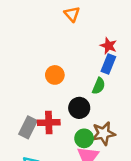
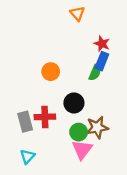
orange triangle: (72, 14) -> (77, 13), moved
green semicircle: (99, 86) -> (95, 73), moved
gray rectangle: (28, 127) -> (25, 122), turned -42

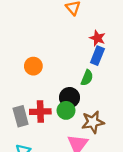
orange circle: (51, 72) -> (33, 66), moved
green semicircle: (95, 73) -> (87, 78), moved
green circle: (79, 132) -> (66, 110), moved

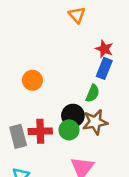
brown star: (93, 122) -> (95, 122), moved

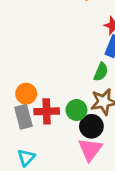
orange circle: (32, 80) -> (26, 94), moved
black circle: (73, 116) -> (91, 126), moved

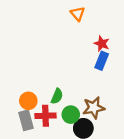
green semicircle: (101, 72) -> (57, 96), moved

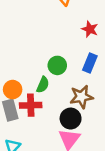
blue rectangle: (102, 61) -> (90, 63), moved
green circle: (71, 115) -> (57, 65), moved

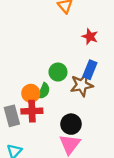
orange circle: (13, 90) -> (31, 93), moved
brown star: (81, 97) -> (82, 85), moved

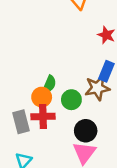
green circle: (58, 72) -> (71, 100), moved
green semicircle: (44, 91) -> (49, 84), moved

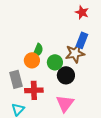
red cross: (43, 117) -> (34, 90), moved
black circle: (86, 131) -> (66, 75), moved

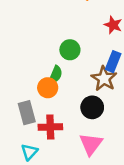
brown star: (75, 53) -> (104, 79), turned -30
green circle: (55, 62) -> (70, 50), moved

